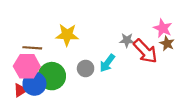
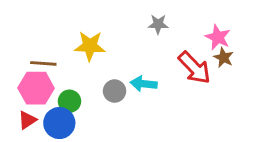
gray star: (127, 40) -> (158, 24), moved
cyan arrow: (107, 63) -> (144, 84), turned 60
green circle: (52, 76) -> (69, 101), size x0.6
blue circle: (34, 84) -> (59, 123), moved

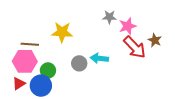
pink star: (218, 37) -> (128, 26), moved, turned 30

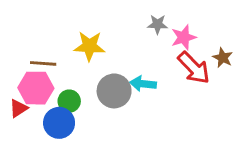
gray circle: (79, 63) -> (114, 91), size x1.5
red triangle: (19, 84) -> (18, 108), moved

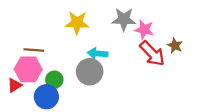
gray star: (158, 24) -> (124, 19), size x1.5
pink star: (184, 37) -> (144, 30), turned 30
yellow star: (89, 46) -> (77, 23), moved
cyan arrow: (143, 84) -> (98, 53), moved

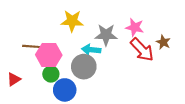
gray star: (124, 19) -> (106, 35), moved
pink hexagon: (28, 69) -> (49, 55), moved
blue circle: (46, 97) -> (65, 90), moved

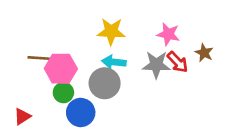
yellow star: (72, 21) -> (111, 32), moved
gray star: (106, 35) -> (156, 65), moved
red arrow: (142, 50) -> (178, 62), size x0.7
red triangle: (14, 79) -> (22, 116), moved

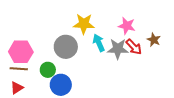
brown line: (40, 58) -> (19, 69), moved
cyan arrow: (114, 62) -> (99, 43), moved, turned 60
pink hexagon: (61, 69) -> (21, 52), moved
gray circle: (105, 83) -> (66, 47), moved

